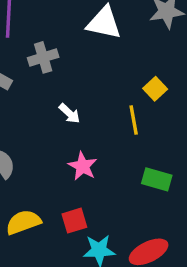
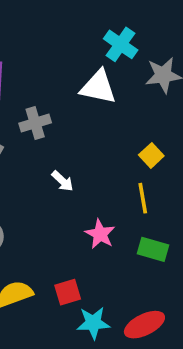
yellow line: (134, 120) -> (143, 198), moved
pink star: (83, 166) -> (100, 234), moved

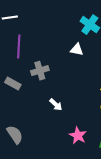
white triangle: (98, 87) -> (77, 50), size x0.6

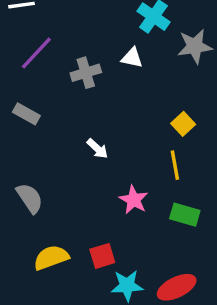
purple line: (19, 47) -> (36, 53), turned 40
gray cross: (40, 71) -> (86, 73), moved

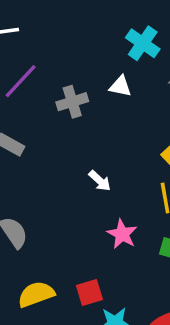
white arrow: (97, 149) -> (100, 181), moved

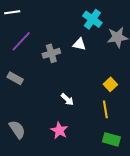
pink star: (122, 234) -> (59, 130), moved

